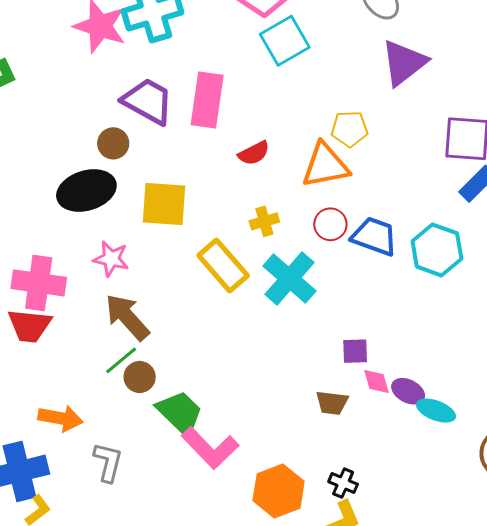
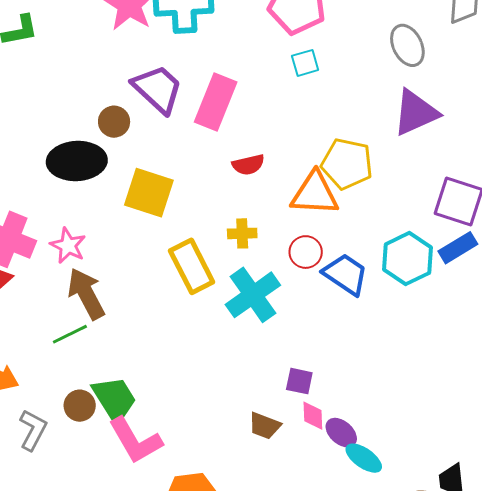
cyan square: (285, 41) -> (305, 63), size x0.6
yellow pentagon: (349, 129) -> (347, 164), size x1.4
cyan hexagon: (437, 250) -> (407, 259), moved
pink star: (111, 259) -> (68, 246), moved
brown circle: (140, 377) -> (80, 406), moved

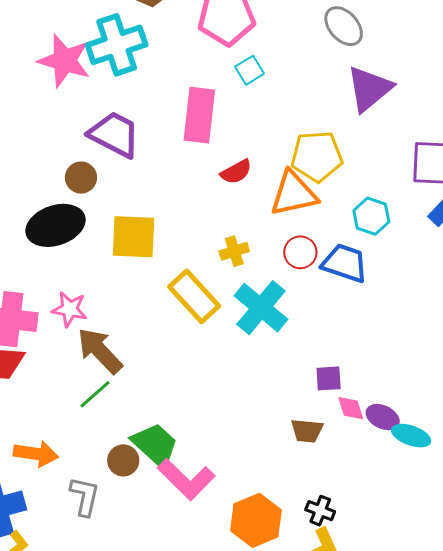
pink rectangle: (216, 102) -> (199, 115), moved
red semicircle: (248, 165) -> (236, 172), moved
cyan hexagon: (407, 259) -> (371, 216), moved, size x0.7

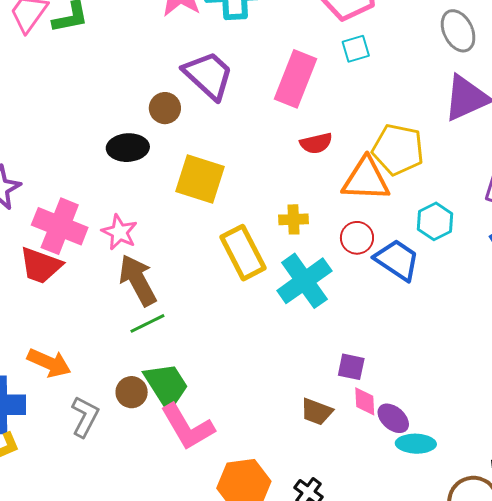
black ellipse: (56, 225) -> (128, 148), size x0.7
green line: (95, 394) -> (147, 323), moved
cyan ellipse: (411, 436) -> (416, 444), turned -33

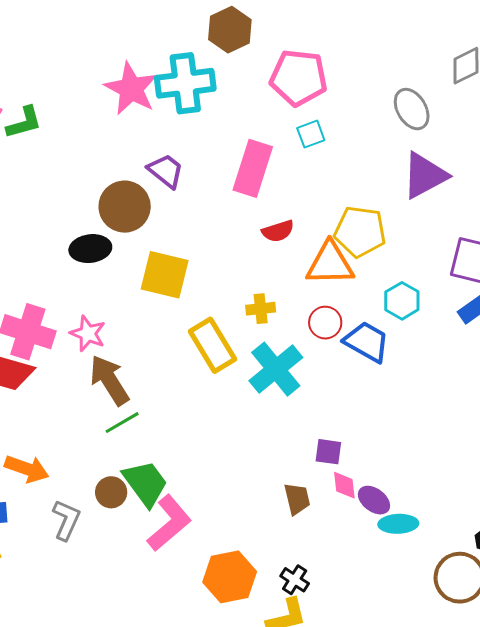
purple trapezoid: (208, 75) -> (166, 171), size x0.7
brown circle: (165, 108) -> (125, 207), size x1.6
brown trapezoid: (317, 412) -> (297, 499), turned -120
pink L-shape: (187, 427) -> (169, 523), turned -96

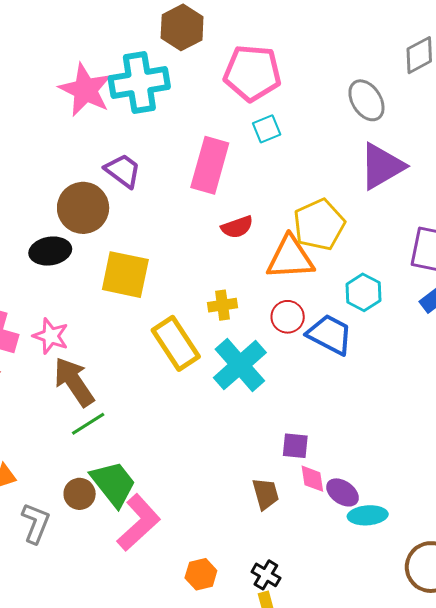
yellow pentagon: (360, 232) -> (319, 225), turned -30
orange hexagon: (230, 577) -> (201, 574), size x0.6

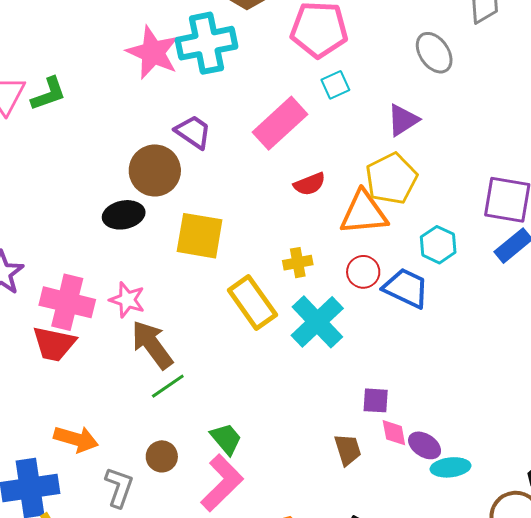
pink rectangle: (210, 165) -> (280, 123), turned 34
purple triangle: (382, 166) -> (403, 120), moved, size x0.7
green trapezoid: (113, 484) -> (226, 439), moved, size x0.7

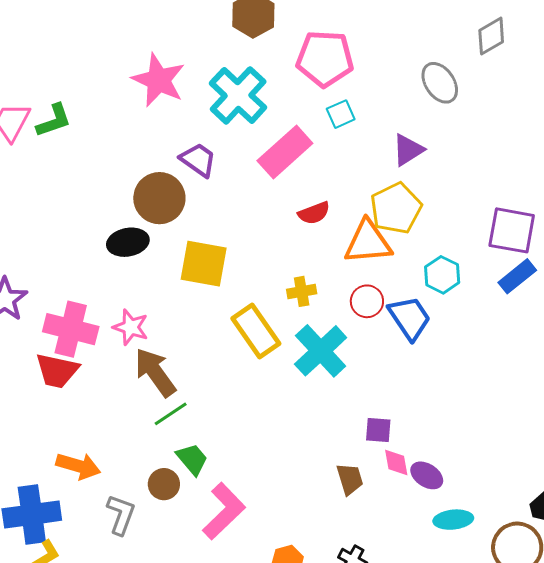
cyan cross: (207, 43) -> (238, 95), moved, turned -36
blue trapezoid: (406, 288) -> (410, 318), turned 30
green trapezoid: (226, 439) -> (192, 459), moved
cyan ellipse: (450, 467) -> (453, 520), moved

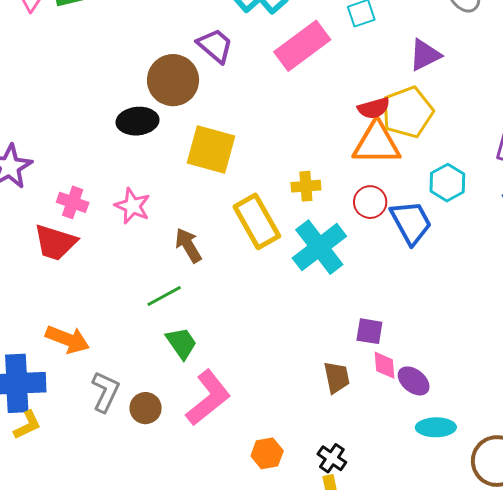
red semicircle: (314, 213) -> (374, 108), moved
pink cross: (71, 329) -> (73, 202), size x0.6
brown arrow: (155, 372) -> (188, 245), moved, size x0.7
brown circle: (164, 484) -> (146, 408), moved

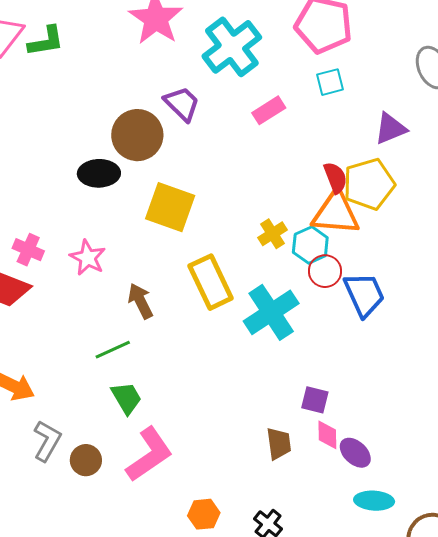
pink rectangle: (302, 46) -> (269, 110), size x0.6
red semicircle: (374, 108) -> (335, 178), turned -100
cyan hexagon: (447, 183) -> (310, 245), moved
yellow cross: (306, 186) -> (272, 234), moved, turned -32

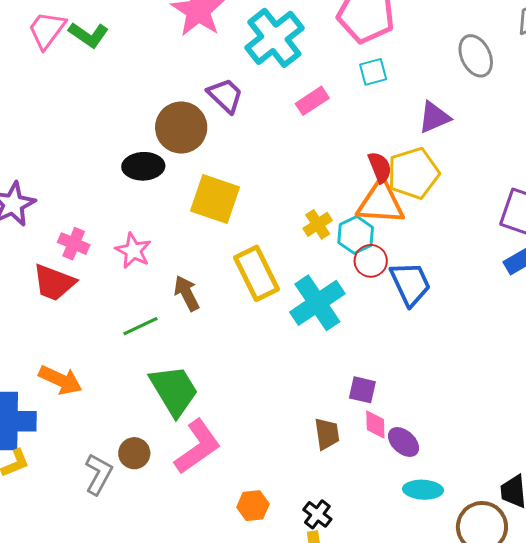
green L-shape: (46, 41) -> (88, 35), turned 45
green line: (113, 350) -> (140, 326), moved
green trapezoid: (126, 398) -> (174, 390), size x1.6
gray L-shape: (47, 441) -> (99, 474), moved

